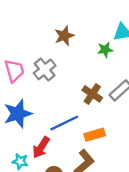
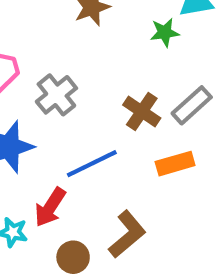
gray cross: (45, 69) -> (56, 95), moved
orange rectangle: (95, 135) -> (175, 164), moved

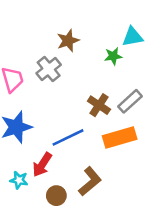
gray cross: (56, 95) -> (49, 69), moved
orange rectangle: (175, 164) -> (120, 137), size x1.4

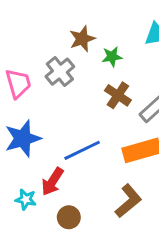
green star: (113, 56) -> (112, 57), moved
brown cross: (99, 105) -> (118, 95), moved
brown L-shape: (90, 181) -> (128, 201), moved

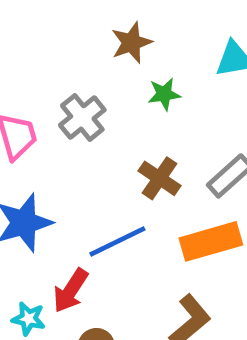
brown star: (82, 39) -> (131, 43), moved
brown cross: (118, 95) -> (160, 178), moved

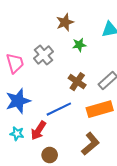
cyan star: (29, 319) -> (17, 134), moved

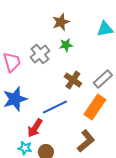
green star: (79, 45) -> (66, 45), moved
orange rectangle: (100, 109) -> (95, 107), turned -40
cyan star: (17, 134) -> (25, 148), moved

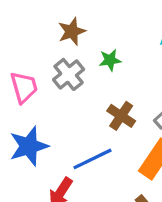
brown star: (61, 22) -> (72, 31), moved

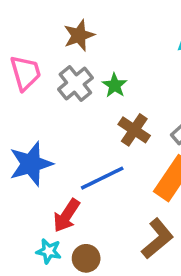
green star: (110, 60) -> (115, 85), moved, turned -30
pink trapezoid: (24, 87) -> (25, 73), moved

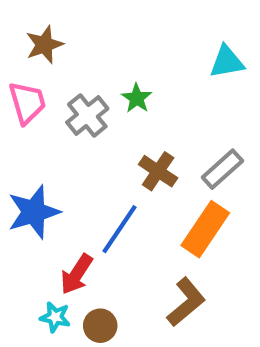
brown star: (79, 35) -> (44, 45), moved
green star: (115, 85) -> (137, 98), moved
blue line: (102, 178) -> (119, 229), turned -30

